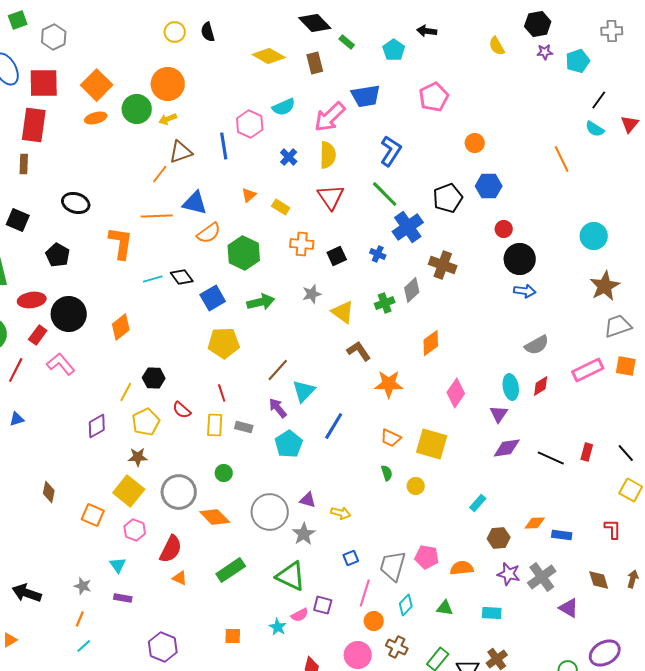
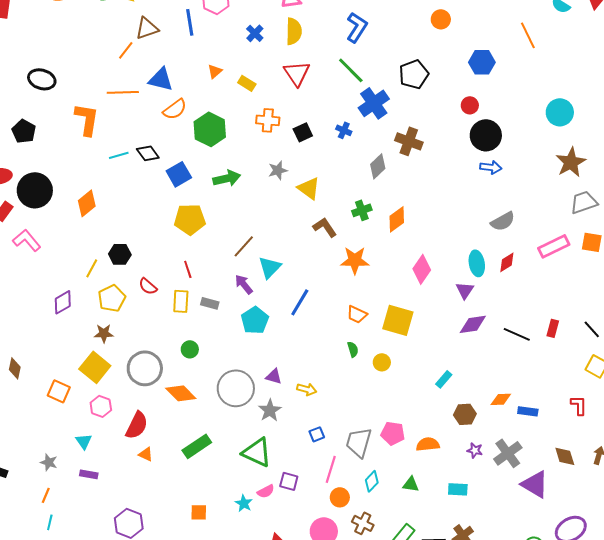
blue hexagon: (489, 186) -> (482, 62), moved
green cross: (385, 303) -> (362, 210), moved
purple star: (509, 574) -> (475, 450), size x0.7
purple triangle: (569, 608) -> (535, 484), size x1.4
cyan line: (84, 646) -> (50, 522), turned -35

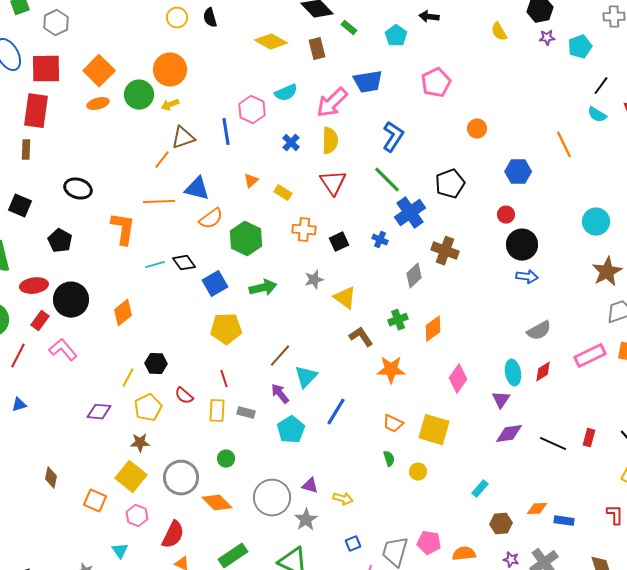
purple diamond: (63, 302) -> (99, 412), turned 35

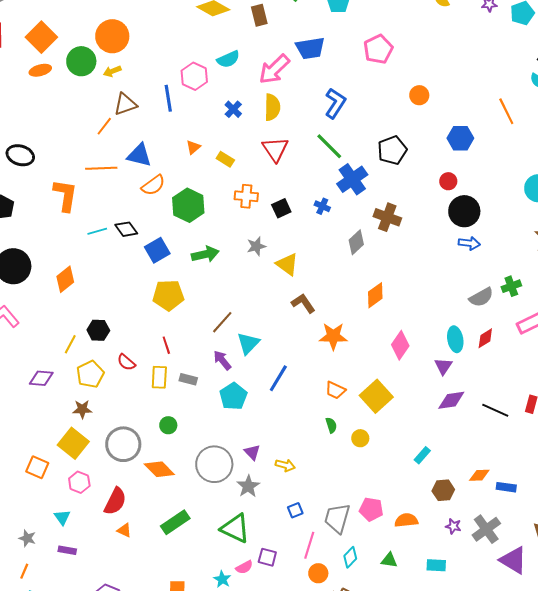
green cross: (398, 320) -> (511, 286), moved
yellow square: (434, 430) -> (376, 396), turned 32
purple triangle: (310, 486) -> (252, 452), turned 30

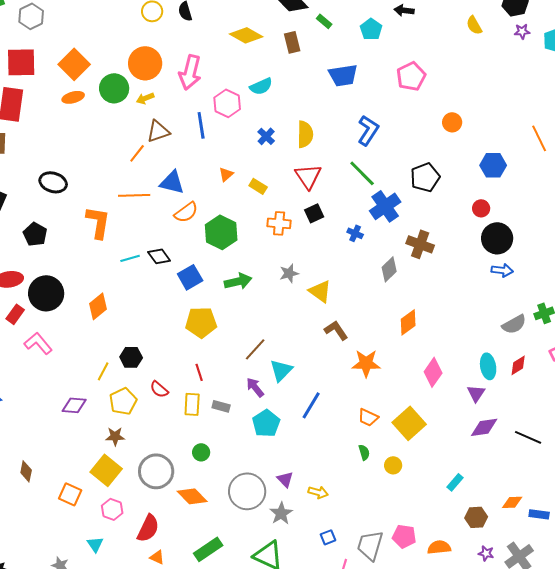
pink arrow: (274, 69) -> (190, 72), moved, turned -32
black square: (281, 208) -> (314, 213), moved

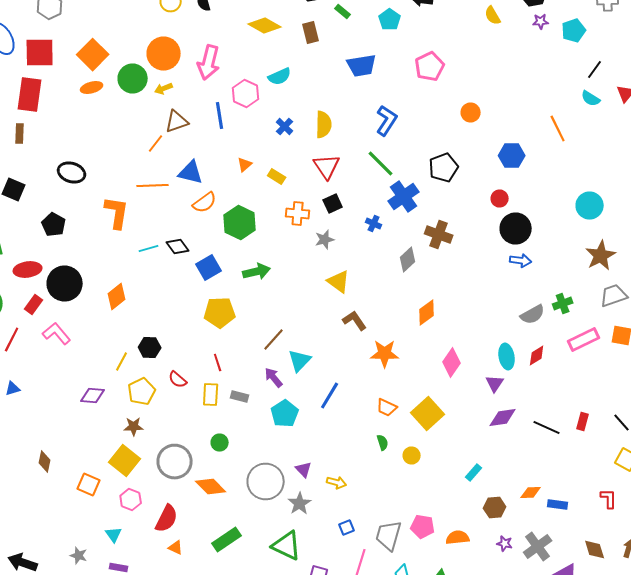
gray star: (289, 273) -> (325, 240), moved

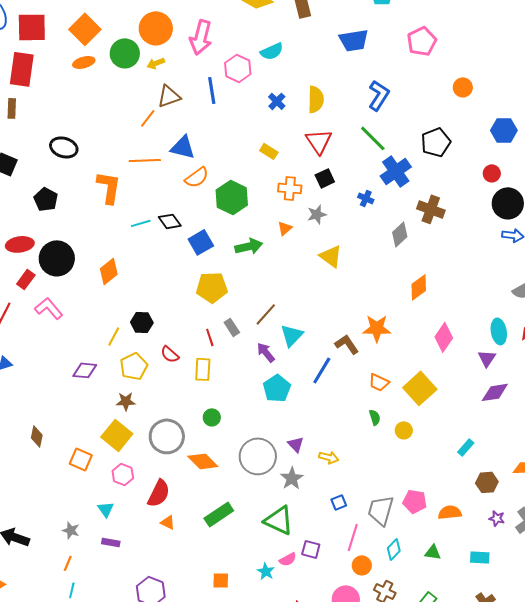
orange triangle: (245, 164) -> (285, 228), moved
brown L-shape: (355, 320) -> (347, 344), moved
gray rectangle: (240, 396) -> (232, 327), moved, turned 42

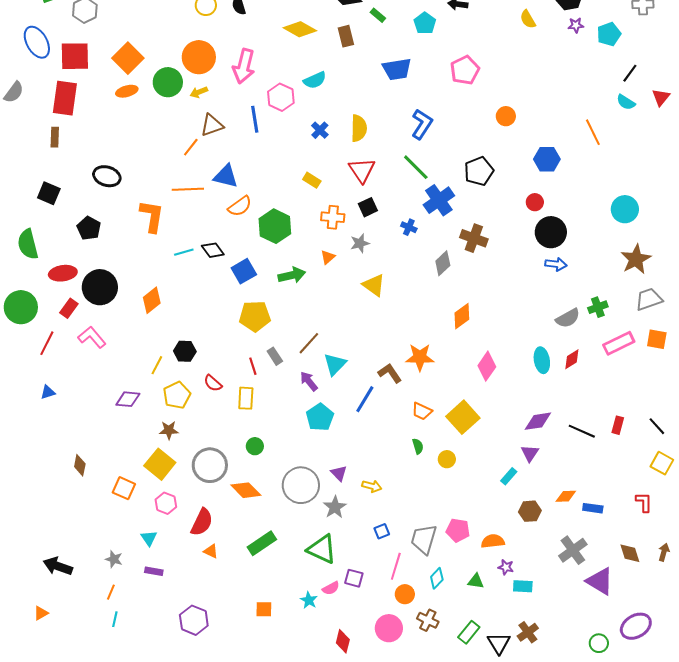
purple triangle: (487, 358) -> (530, 453), moved
purple star: (497, 518) -> (506, 567), moved

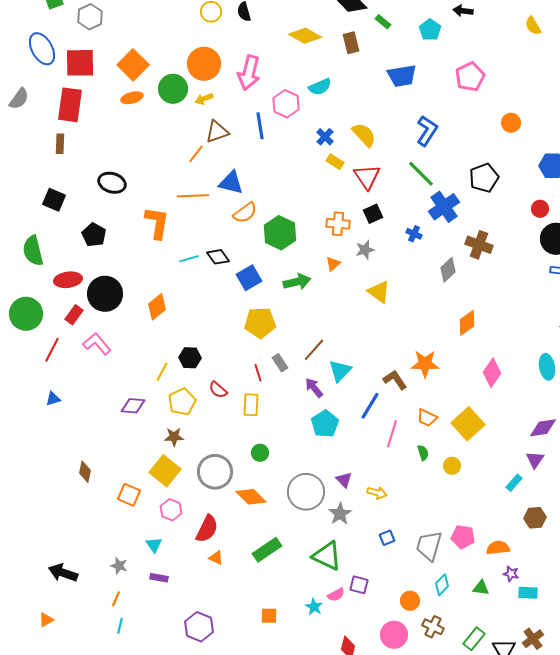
yellow semicircle: (359, 128) -> (364, 135), turned -44
yellow rectangle: (312, 180) -> (335, 162), moved
pink line: (396, 566) -> (392, 434), moved

